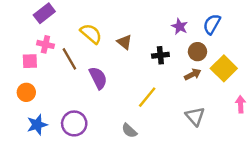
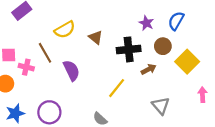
yellow semicircle: (91, 34) -> (65, 30), turned 110
pink cross: (45, 44) -> (26, 67), moved
black cross: (160, 55) -> (129, 49), size x1.5
brown arrow: (193, 74) -> (149, 69), moved

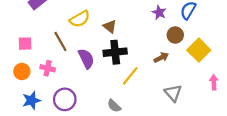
black cross: (129, 49) -> (115, 52), moved
pink cross: (26, 67) -> (48, 68), moved

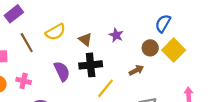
purple star: (159, 12) -> (116, 35), moved
brown line: (60, 41) -> (27, 43), moved
yellow square: (199, 50) -> (174, 50), moved

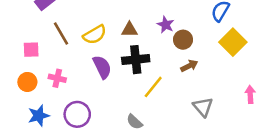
yellow semicircle: (55, 32) -> (95, 35), moved
brown triangle: (85, 39) -> (129, 30), turned -40
brown circle: (150, 48) -> (183, 40), moved

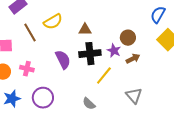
purple star: (166, 25) -> (114, 51), moved
yellow semicircle: (95, 35) -> (53, 22), moved
gray triangle: (203, 107) -> (134, 96), moved

